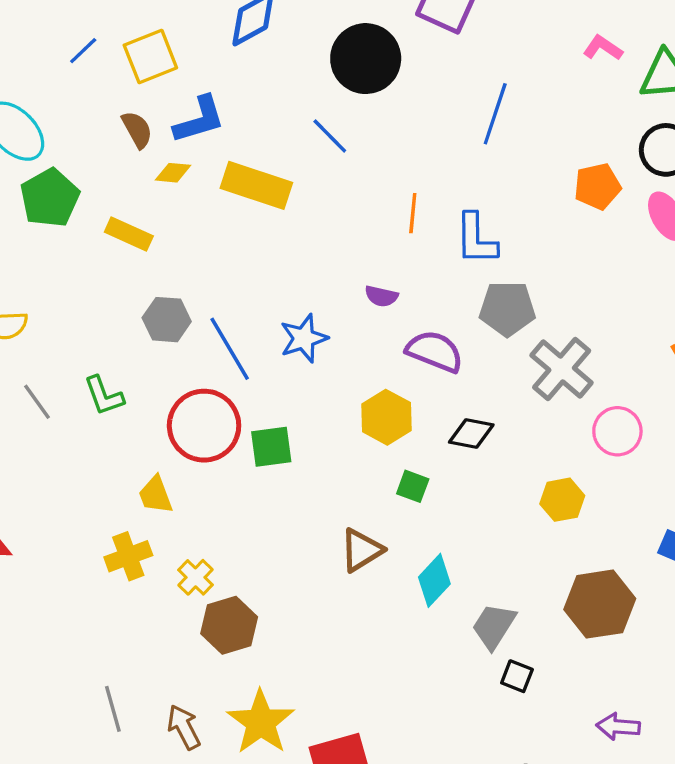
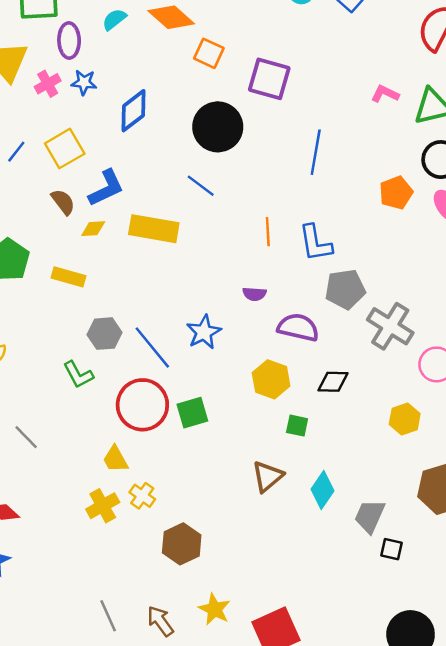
green L-shape: (104, 396) -> (78, 375), moved
gray line: (37, 402) -> (26, 437), moved
yellow cross: (195, 577) -> (142, 496), moved
yellow star: (261, 722) -> (214, 609), size x0.7

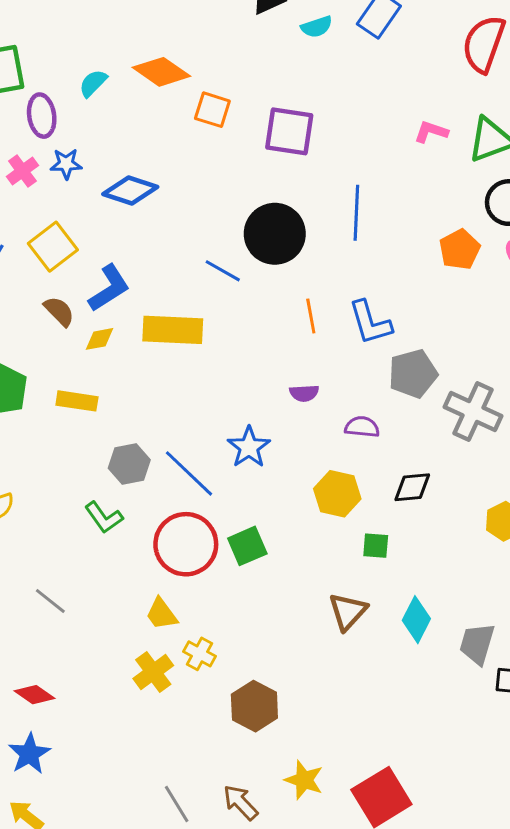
blue diamond: (134, 111) -> (130, 190), turned 63
black circle: (218, 127) -> (275, 234), moved
purple semicircle: (298, 327) -> (362, 427), size x0.7

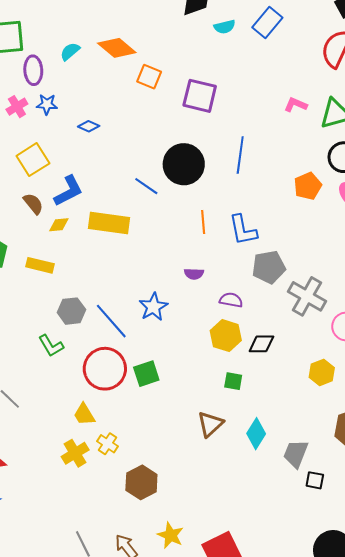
blue diamond: (130, 190) -> (89, 126), size x0.6
yellow hexagon: (337, 494) -> (226, 336), moved

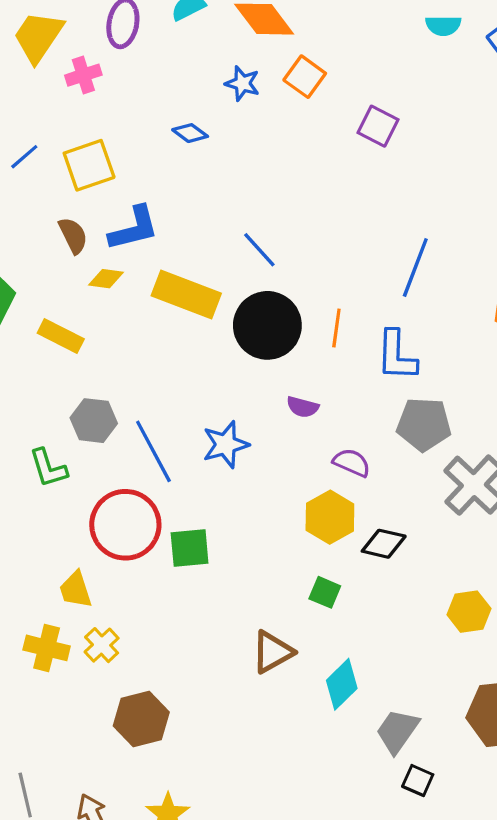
purple square: (200, 96) -> (378, 126), size x0.7
blue star: (47, 104) -> (242, 83), moved
blue line: (240, 155) -> (415, 268), moved
black circle: (184, 164) -> (267, 325), moved
yellow cross: (75, 453) -> (47, 648), turned 32

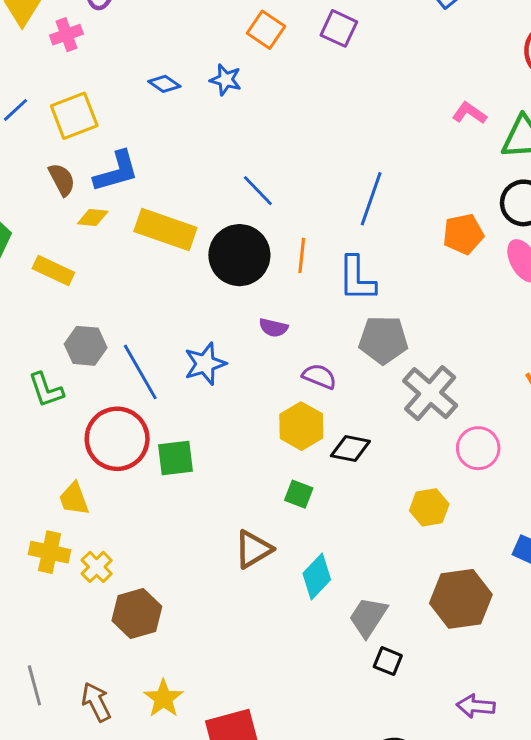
blue star: (242, 83) -> (226, 80), moved
purple square: (378, 126) -> (339, 28), moved
blue line: (259, 250) -> (258, 191), moved
yellow cross: (102, 645) -> (97, 567), moved

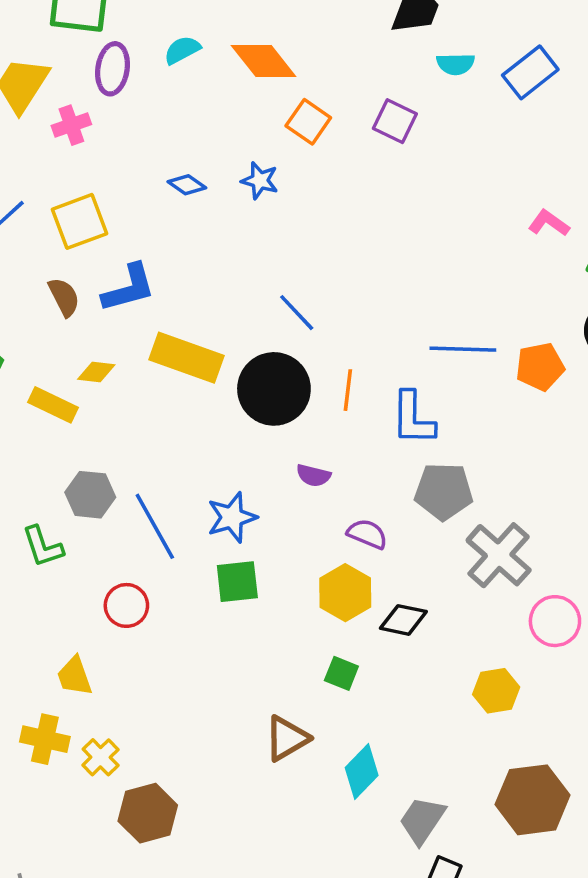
blue line: (371, 199) -> (463, 349), moved, turned 72
yellow diamond: (93, 218) -> (96, 372), moved
red circle: (117, 439) -> (126, 605), size x0.6
green square: (176, 458) -> (237, 582), moved

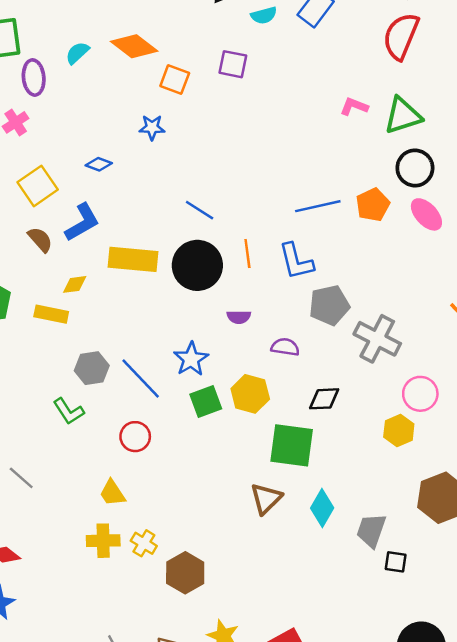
blue diamond: (187, 185) -> (99, 164), moved
yellow hexagon: (345, 593) -> (250, 394), moved
pink circle: (555, 621) -> (420, 394), moved
green square: (341, 673) -> (292, 445), size x2.0

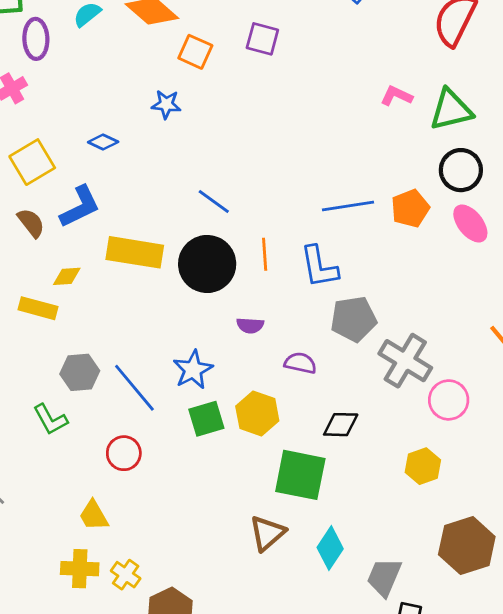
pink circle: (420, 394) -> (449, 400), moved

